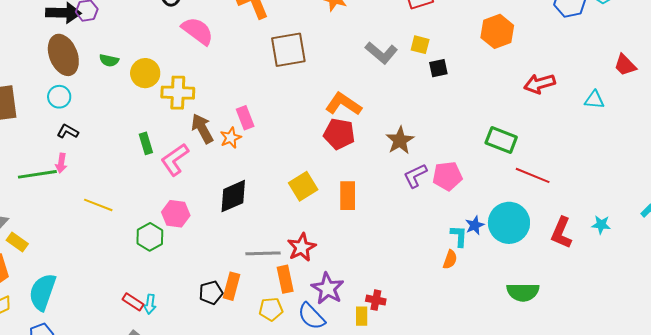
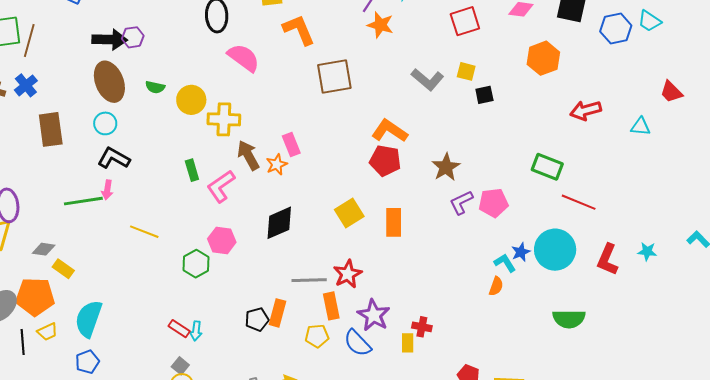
black L-shape: (68, 131) -> (114, 158), size x1.5
cyan L-shape: (459, 236) -> (505, 263), turned -35

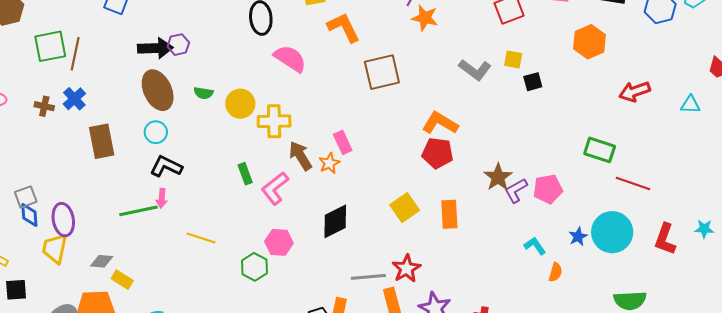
brown star: (446, 167) -> (498, 177), moved
cyan L-shape: (505, 263) -> (535, 246), moved

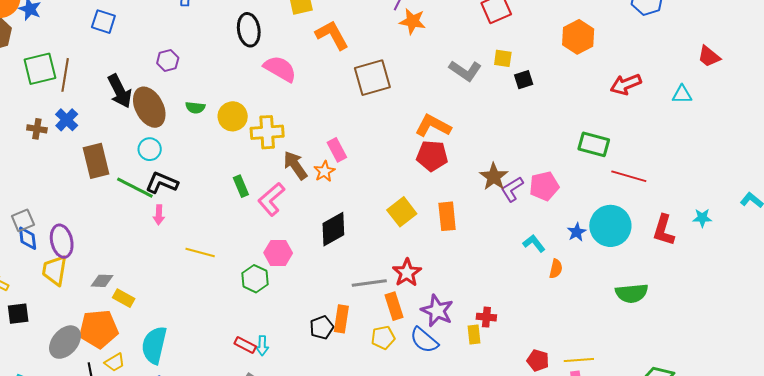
black arrow: (155, 48) -> (120, 91), moved, turned 68
green line: (138, 211) -> (135, 188), moved, turned 42

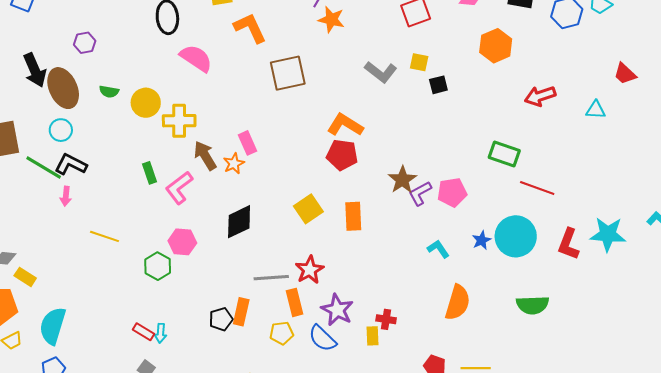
cyan star: (702, 218) -> (608, 234), size x1.8
orange semicircle: (556, 269) -> (458, 303), moved, size x1.8

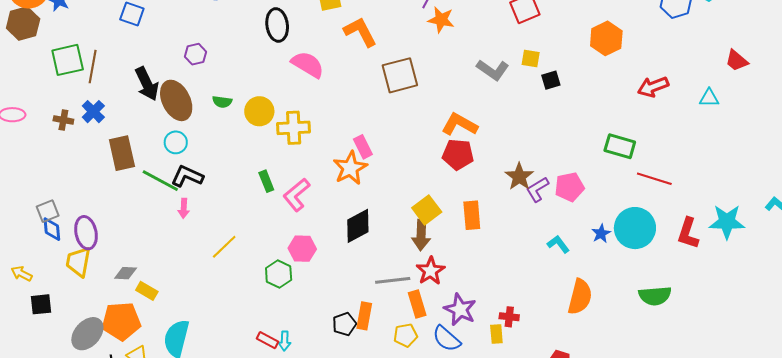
brown arrow: (205, 156) -> (421, 235), moved, turned -144
orange star: (234, 163) -> (350, 168), size x1.6
yellow line: (104, 236) -> (224, 247), turned -60

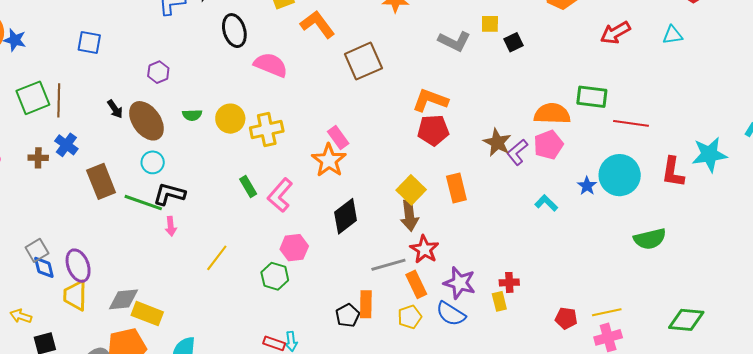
black arrow: (147, 84) -> (115, 109), size x0.6
gray diamond: (126, 273) -> (124, 299), size x1.4
yellow rectangle: (147, 291) -> (147, 314), size x1.4
orange semicircle: (580, 297) -> (552, 114), moved, turned -93

